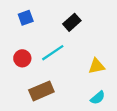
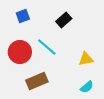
cyan line: (53, 53) -> (47, 47), turned 75
red circle: (22, 58) -> (20, 52), size x1.5

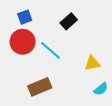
red circle: (20, 52) -> (23, 42), moved
cyan semicircle: (87, 87) -> (101, 89), moved

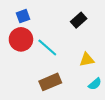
black rectangle: (69, 21) -> (79, 20), moved
brown rectangle: (40, 87) -> (50, 82), moved

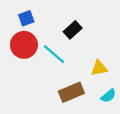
black rectangle: (79, 20) -> (73, 30), moved
brown rectangle: (50, 82) -> (71, 92), moved

